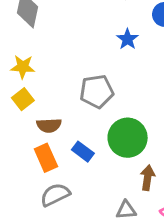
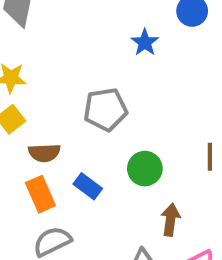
green circle: (128, 138) -> (145, 169), size x0.7

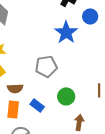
blue star: (145, 42) -> (66, 32), size x1.6
orange rectangle: (40, 194) -> (13, 109), turned 30

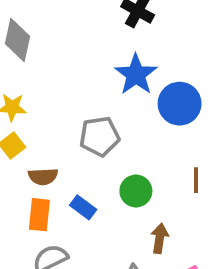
blue circle: (90, 16) -> (180, 104), moved, size x1.5

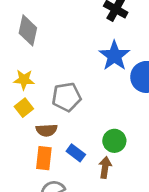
gray pentagon: (99, 136) -> (66, 97), moved
brown arrow: (160, 238) -> (105, 167), moved

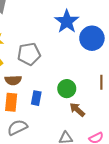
blue rectangle: (76, 153) -> (36, 98), turned 64
brown arrow: (105, 167) -> (77, 110), moved, turned -56

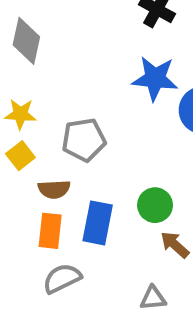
blue star: (67, 21) -> (155, 78), turned -30
blue rectangle: (36, 98) -> (98, 223), size x1.5

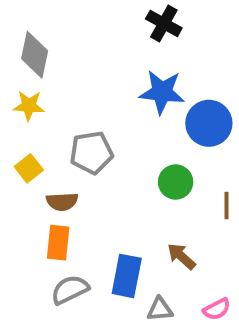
yellow star: (20, 114) -> (29, 106), moved
green circle: (155, 205) -> (176, 182), moved
blue rectangle: (98, 223) -> (127, 276), moved

